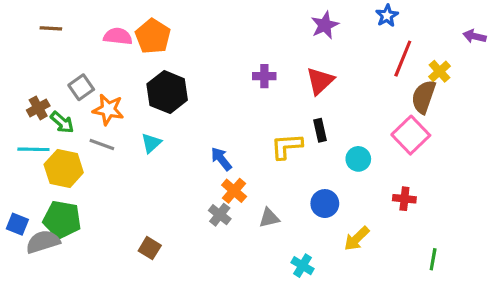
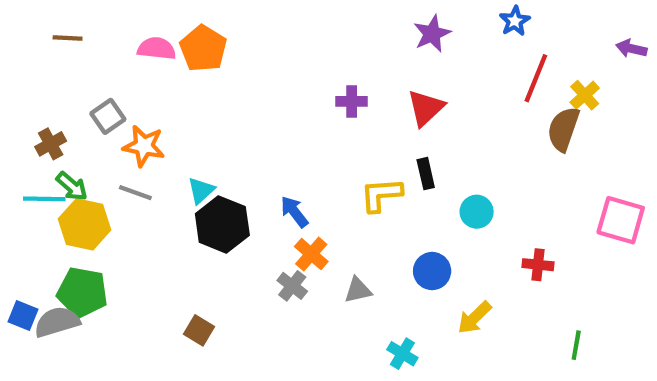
black hexagon: (167, 92) -> (222, 224), moved
green arrow: (62, 122) -> (72, 186), moved
pink square: (411, 135) -> (621, 220), moved, turned -30
blue square: (17, 224) -> (23, 316), moved

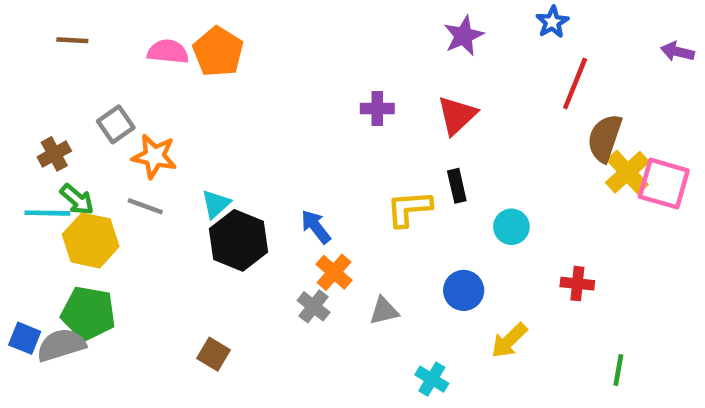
yellow cross: (585, 95) -> (627, 172), moved, size x1.4
pink square: (621, 220) -> (664, 184), moved

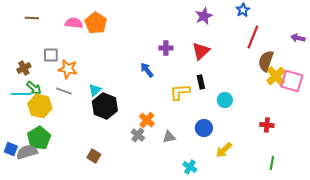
purple arrow: (677, 52) -> (298, 38), moved
gray square: (116, 124) -> (51, 55), turned 35
blue arrow: (316, 227) -> (147, 70), moved
red cross: (577, 284) -> (267, 125), moved
green pentagon: (88, 313) -> (39, 138), turned 30

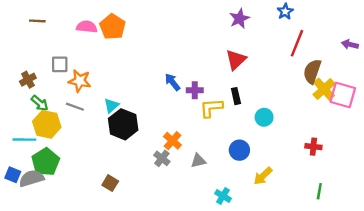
purple cross: (166, 48) -> (195, 90), moved
cyan line: (21, 94) -> (24, 140), moved

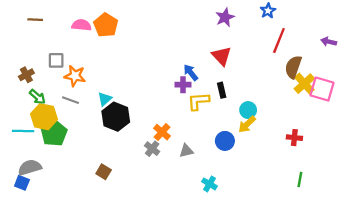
red triangle: (236, 60) -> (222, 56), turned -30
blue arrow: (172, 82) -> (191, 73), moved
green pentagon: (46, 162) -> (54, 133), moved
blue square: (13, 175) -> (22, 183), moved
yellow arrow: (263, 176) -> (247, 124), moved

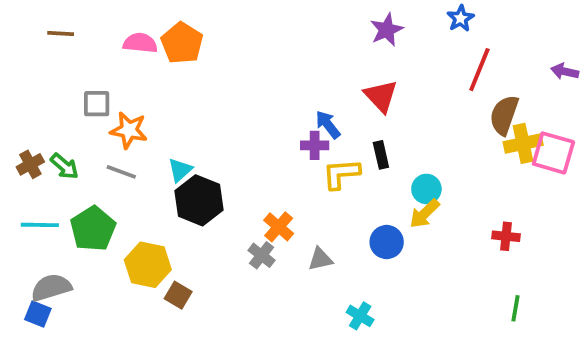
brown cross: (26, 75) -> (30, 164), moved
yellow cross: (304, 84) -> (523, 143), turned 30
yellow hexagon: (44, 117) -> (148, 265), moved

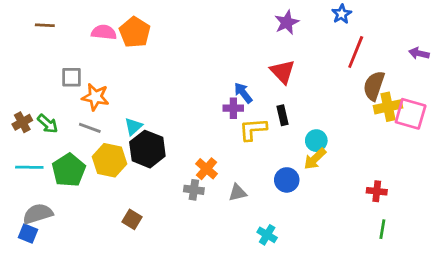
red cross: (506, 236) -> (377, 191), moved
gray cross: (262, 255) -> (194, 190), turned -30
yellow hexagon: (148, 265) -> (110, 160), moved

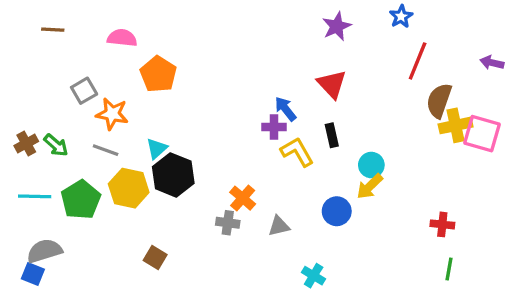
orange pentagon: (135, 32) -> (158, 74), moved
gray square: (72, 77) -> (84, 91), turned -30
yellow L-shape: (253, 129) -> (297, 152), turned 64

